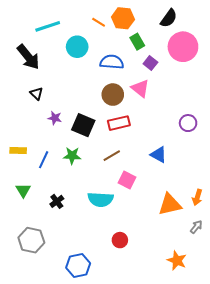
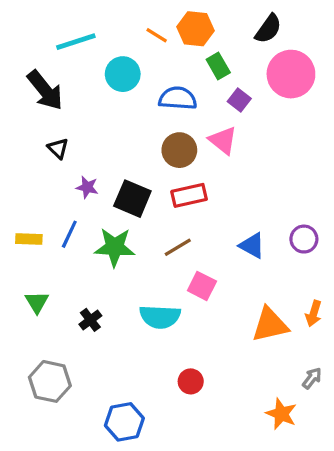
purple circle: (188, 123) -> (304, 239), moved
green star: (72, 156) -> (115, 247), size x1.4
blue line: (44, 160) -> (69, 234), moved
gray arrow: (196, 227) -> (312, 378), moved

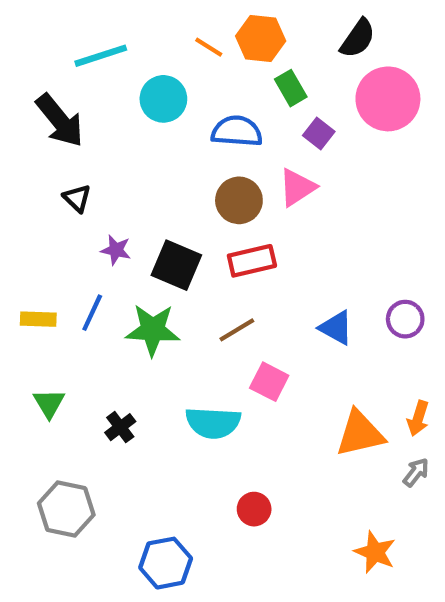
pink triangle: (223, 140) -> (297, 187), turned 48
gray arrow: (312, 378) -> (416, 472), moved

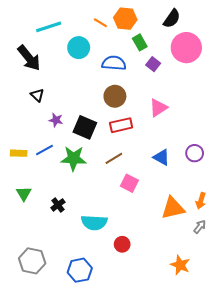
pink triangle: (297, 187) -> (158, 108), moved
blue line: (92, 313) -> (45, 150), turned 36
cyan semicircle: (213, 423) -> (94, 223), moved
gray hexagon: (66, 509) -> (32, 261), moved

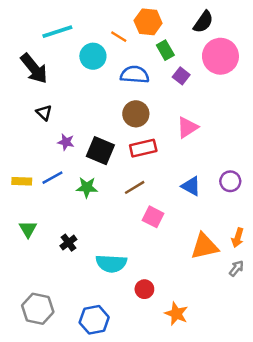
orange line: (100, 23) -> (119, 37), moved
green star: (73, 158) -> (87, 187), size x0.7
orange star: (180, 265) -> (176, 314), moved

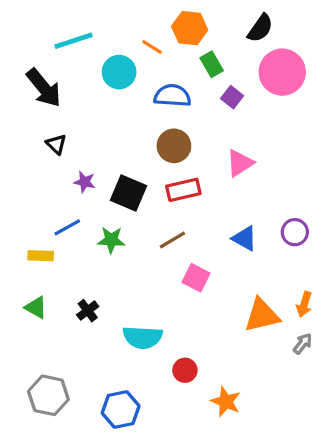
yellow rectangle: (22, 181) -> (41, 256), moved
green triangle: (28, 229) -> (36, 307), moved, turned -30

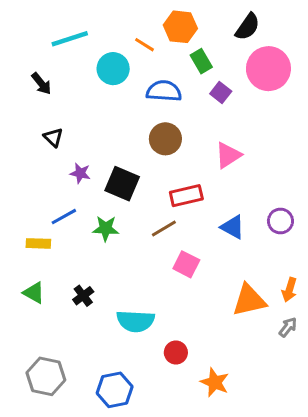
black arrow: (44, 88) -> (41, 84), size x0.6
red rectangle: (183, 190) -> (186, 196), moved

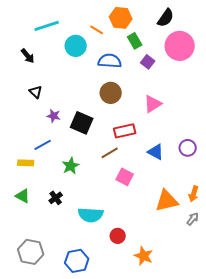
green star: (106, 228) -> (71, 166), moved, turned -30

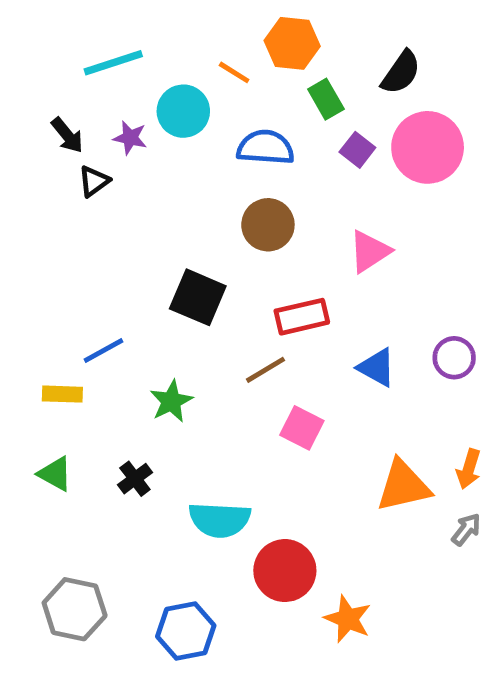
black semicircle: (166, 18) -> (401, 72), moved
pink circle: (180, 46) -> (428, 147), moved
black triangle: (36, 92) -> (94, 181), moved, turned 40
purple star: (54, 116) -> (130, 138), moved
red circle: (118, 236) -> (285, 571), size x1.6

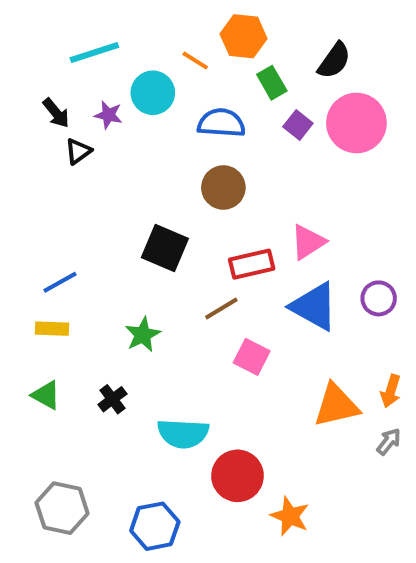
pink triangle: (370, 251) -> (308, 242), moved
blue line: (104, 351) -> (60, 282), moved
blue triangle: (377, 367) -> (314, 306), size x1.5

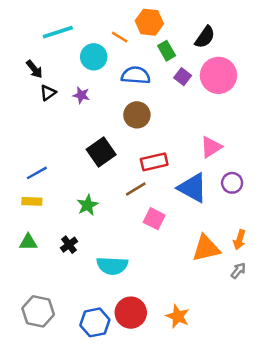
purple star: (108, 115) -> (81, 95), moved
pink triangle: (308, 242) -> (211, 147), moved
black square: (165, 248) -> (101, 152), turned 32
green triangle: (46, 395) -> (28, 242), turned -30
red circle: (237, 476) -> (131, 313), moved

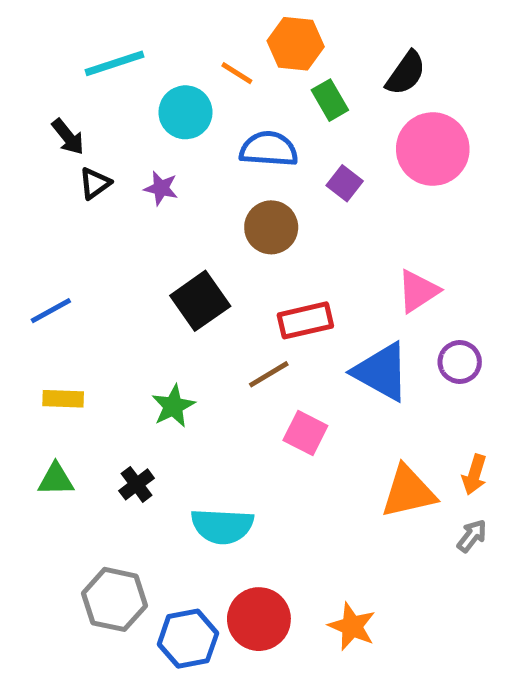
purple square: (183, 77) -> (345, 183), moved
blue line: (37, 173) -> (51, 311), moved
gray hexagon: (38, 311) -> (115, 599), moved

